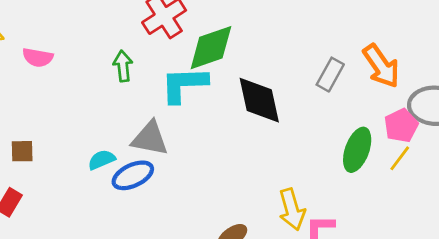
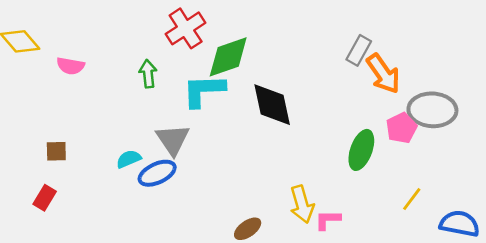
gray rectangle: (330, 75) -> (359, 50), moved
gray triangle: (150, 138) -> (173, 140), turned 45
yellow line: (400, 158) -> (412, 199), moved

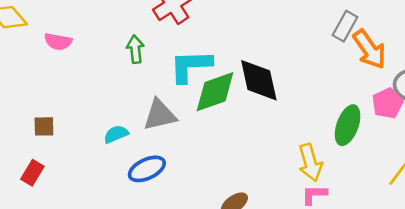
green diamond: (228, 57) -> (215, 92), moved
gray triangle: (173, 140) -> (160, 115), turned 51
blue ellipse: (157, 173) -> (147, 169), moved
yellow arrow: (302, 204) -> (310, 162), moved

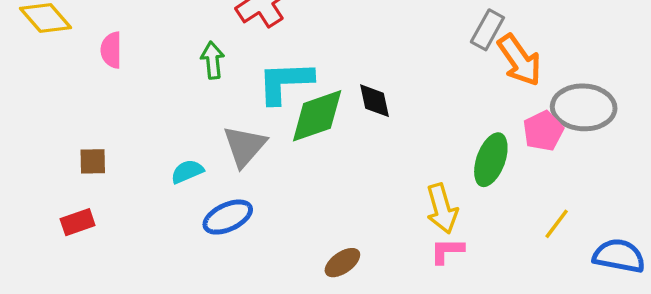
pink semicircle: (58, 42) -> (111, 50), turned 80
black diamond: (259, 80) -> (374, 101), size x0.6
gray triangle: (160, 115) -> (245, 146), turned -36
red rectangle: (32, 173) -> (78, 222), turned 40

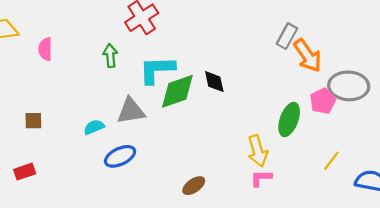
gray triangle: (245, 146) -> (131, 111), turned 40
red rectangle: (78, 222) -> (25, 172), moved

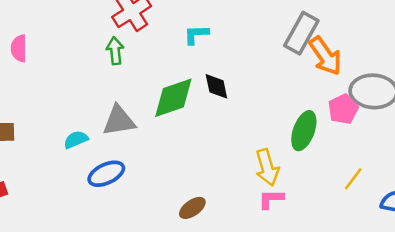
gray rectangle: (287, 36) -> (301, 33), size x1.4
green arrow: (110, 56) -> (115, 51), moved
cyan L-shape: (157, 70) -> (196, 34), moved, size x0.6

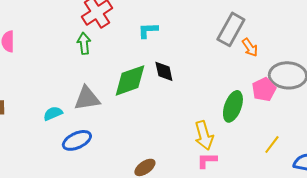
orange arrow: (325, 56) -> (250, 47), size x0.6

